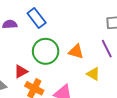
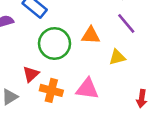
yellow triangle: (93, 74) -> (117, 57), turned -32

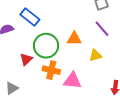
red triangle: (31, 74) -> (26, 59), moved
orange cross: (51, 90) -> (51, 70), moved

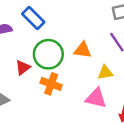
pink triangle: (72, 81) -> (96, 98), moved

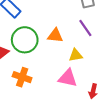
orange cross: (51, 84) -> (22, 77), moved

